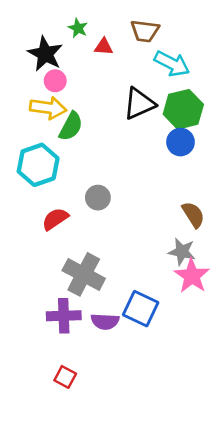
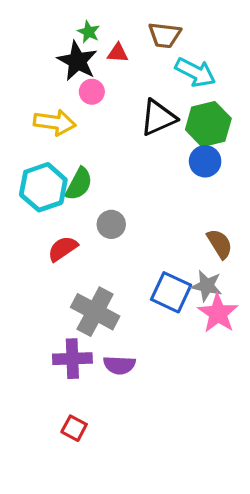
black star: (45, 54) -> (77, 61), moved
pink circle: (55, 81) -> (92, 92), moved
green semicircle: (71, 126) -> (79, 184), moved
blue square: (141, 309) -> (171, 292), moved

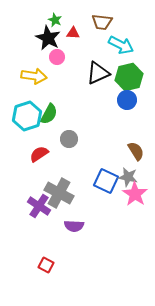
purple cross: (72, 359) -> (39, 206), moved, turned 35

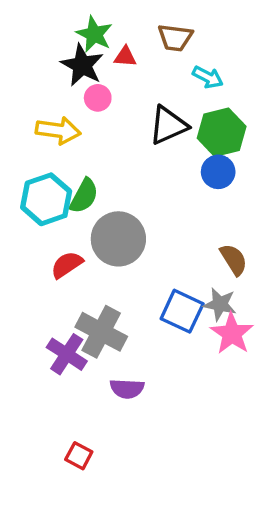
green star: (55, 20) -> (94, 34), size x1.5
cyan arrow: (121, 45) -> (208, 77), size x0.7
gray circle: (69, 139) -> (118, 239), size x1.8

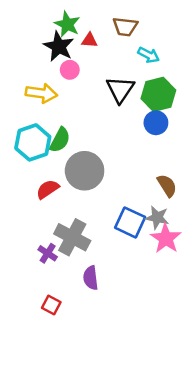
black triangle: (168, 125) -> (120, 90), turned -32
purple cross: (67, 354) -> (48, 253), size x0.7
purple semicircle: (127, 389) -> (91, 278), turned 80
red square: (79, 456) -> (51, 305), moved

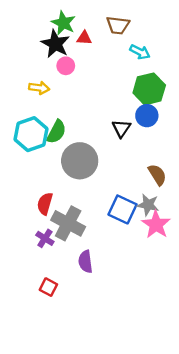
black triangle: (120, 90) -> (121, 128), moved, size x0.7
yellow arrow: (41, 93) -> (39, 88), size x0.7
red semicircle: (48, 189) -> (45, 204), moved, turned -40

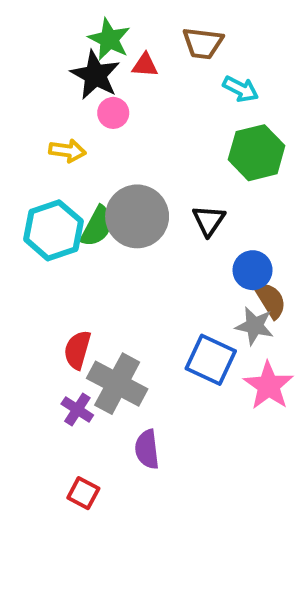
blue circle: (147, 116) -> (253, 270), moved
gray circle: (80, 161) -> (137, 216), moved
gray star: (148, 205) -> (255, 326), moved

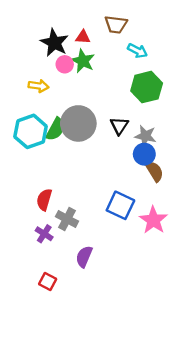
green star: (109, 39) -> (83, 61), moved
gray star: (255, 326) -> (145, 136), moved
gray cross: (117, 384) -> (67, 219), size x0.7
purple semicircle: (147, 449) -> (84, 257), turned 30

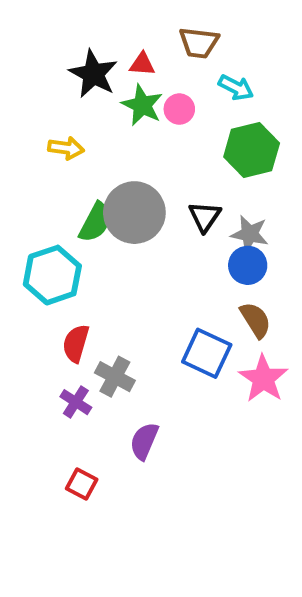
pink circle: (65, 64) -> (179, 109), moved
cyan hexagon: (31, 131) -> (52, 275), moved
brown semicircle: (155, 171) -> (255, 320), moved

